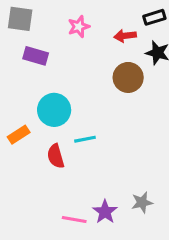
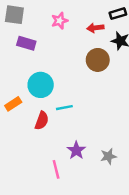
red semicircle: (56, 156) -> (42, 121), turned -144
purple star: (105, 212) -> (76, 150), moved
pink line: (74, 219) -> (56, 169), turned 66

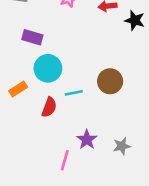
purple rectangle: (26, 43) -> (32, 37), moved
brown circle: (98, 60) -> (110, 81), moved
pink line: (56, 169) -> (65, 160), turned 30

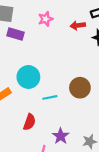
purple rectangle: (32, 37) -> (15, 34), moved
red semicircle: (49, 107) -> (29, 122), moved

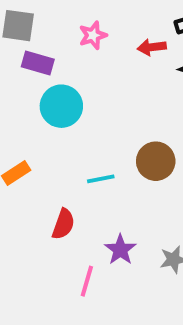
cyan circle: (28, 77) -> (61, 106), moved

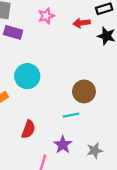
cyan circle: (61, 106) -> (27, 76), moved
cyan line: (101, 179) -> (71, 115), moved

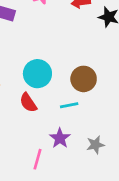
cyan circle: (27, 76) -> (37, 74), moved
red semicircle: (28, 129) -> (28, 103), moved, turned 126

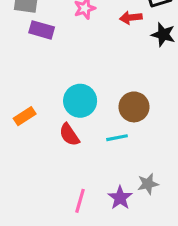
purple star: (60, 138) -> (120, 198), moved

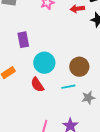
purple rectangle: (42, 30) -> (23, 40), moved, turned 63
gray star: (148, 184) -> (88, 98), moved

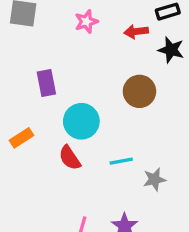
brown circle: (79, 67) -> (139, 91), moved

